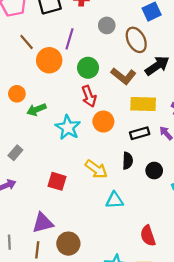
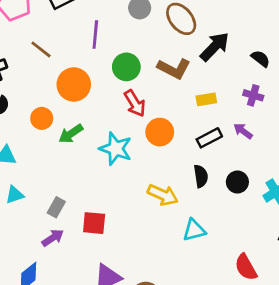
orange circle: (49, 60) -> (74, 84), moved
yellow rectangle: (143, 104) -> (206, 99), size x0.6
gray rectangle: (15, 153) -> (56, 207), moved
red square: (57, 181) -> (94, 223), moved

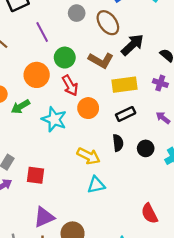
purple line: (95, 35) -> (42, 32), turned -36
orange circle: (74, 84) -> (37, 75), moved
yellow rectangle: (206, 99) -> (125, 85), size x1.6
purple arrow: (243, 131) -> (163, 118), moved
cyan triangle: (194, 230) -> (96, 185), moved

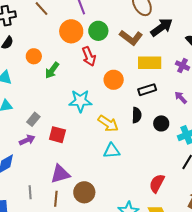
orange circle: (37, 75) -> (71, 31), moved
red arrow: (70, 85) -> (89, 56), moved
green arrow: (20, 107) -> (52, 70), turned -30
cyan star: (54, 119) -> (80, 101), moved, turned -30
red semicircle: (149, 213) -> (157, 183), turned 48

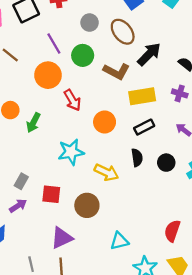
green circle: (98, 31) -> (83, 55), moved
cyan triangle: (112, 151) -> (119, 241), moved
brown circle: (84, 192) -> (87, 205), moved

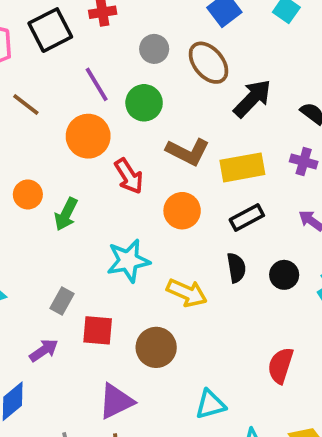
brown L-shape: (116, 71) -> (188, 152), moved
gray rectangle: (21, 181) -> (62, 301), moved
red semicircle: (172, 231) -> (281, 365), moved

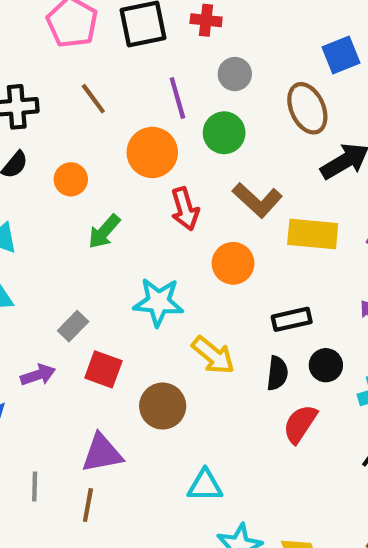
gray circle: (154, 49) -> (235, 74), moved
orange circle: (28, 194) -> (71, 179), moved
black rectangle: (247, 218) -> (292, 319), moved
black semicircle: (236, 268) -> (277, 373), moved
red semicircle: (281, 365) -> (300, 424), moved

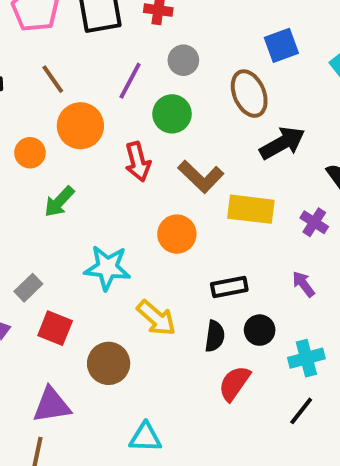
purple line: (177, 98) -> (130, 81), turned 42
orange circle: (152, 152) -> (80, 126), moved
red arrow: (185, 209) -> (138, 162), moved

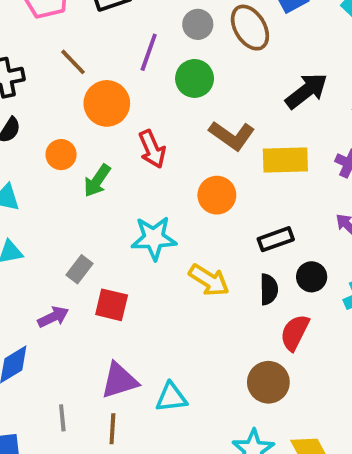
brown ellipse: (249, 94) -> (250, 28), moved
orange circle: (30, 153) -> (61, 155), moved
red arrow: (138, 162) -> (152, 149), moved
brown circle: (109, 363) -> (268, 382), moved
cyan triangle: (145, 437) -> (171, 397), moved

